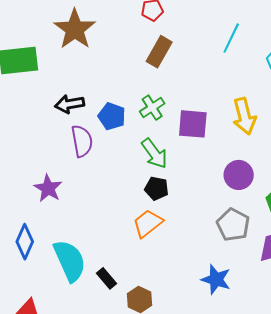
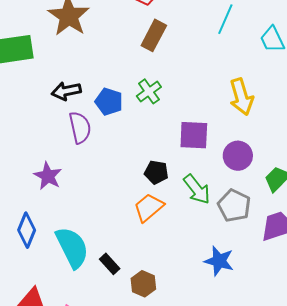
purple square: (193, 124) -> (194, 135), moved
green arrow: (154, 154) -> (197, 189), moved

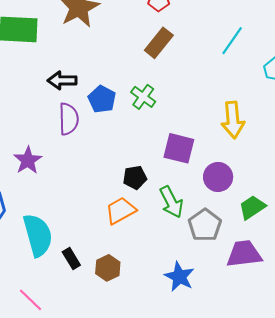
green cross: (149, 91) -> (143, 97), turned -30
black pentagon: (156, 172) -> (135, 177), turned -30
brown hexagon: (143, 284) -> (108, 268), moved

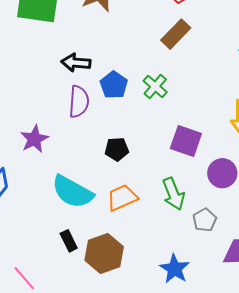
black pentagon: (135, 177) -> (117, 149), moved
gray pentagon: (205, 225) -> (205, 220), size x0.7
cyan semicircle: (38, 235) -> (72, 192), moved, turned 129
brown hexagon: (108, 268) -> (104, 254), size x1.5

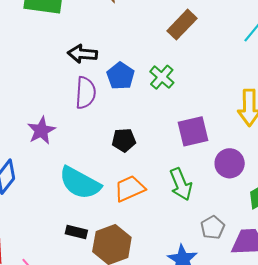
purple square: (186, 141) -> (193, 131), turned -32
gray pentagon: (205, 220) -> (213, 228), moved
black rectangle: (69, 241) -> (76, 232), turned -50

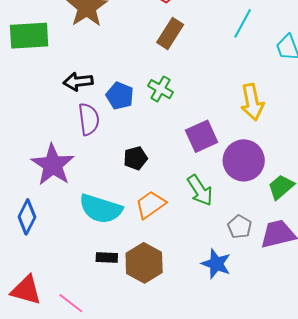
purple star: (41, 130) -> (53, 165), size x1.5
purple circle: (230, 163) -> (244, 160), size x1.4

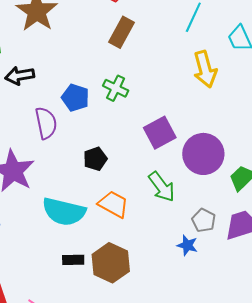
black arrow: (78, 82) -> (20, 76), moved
yellow arrow: (252, 102) -> (205, 69), moved
orange trapezoid: (151, 205) -> (113, 204), turned 68
blue star: (216, 264) -> (187, 245), moved, size x0.7

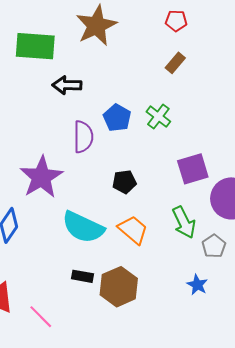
brown rectangle: (121, 32) -> (175, 63), size x0.7
gray pentagon: (204, 220) -> (214, 246), moved

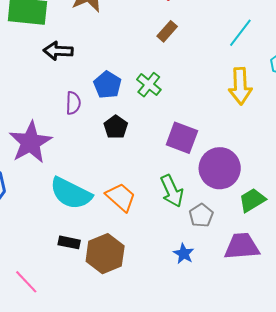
purple semicircle: (83, 137) -> (73, 103), size x0.7
purple square: (193, 169) -> (182, 138), turned 36
black pentagon: (124, 182) -> (116, 127), moved, turned -30

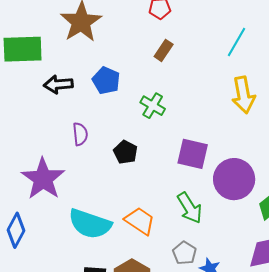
blue pentagon: (108, 85) -> (106, 81), moved
gray pentagon: (201, 215) -> (184, 253), moved

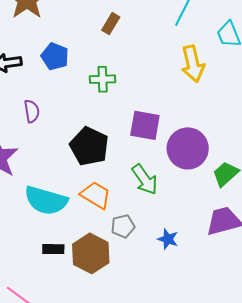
green cross: (153, 106) -> (103, 79), turned -30
black pentagon: (126, 152) -> (89, 146), moved, size x1.6
gray pentagon: (184, 253) -> (123, 226), moved, turned 30

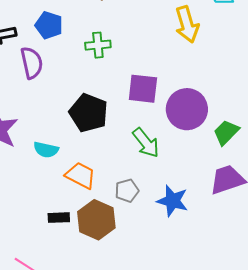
purple semicircle: (32, 111) -> (32, 63), moved, size x1.4
orange trapezoid: (96, 195) -> (81, 175), moved
cyan semicircle: (46, 200) -> (46, 150), moved, size x0.6
blue star: (168, 239) -> (173, 201), size x1.5

